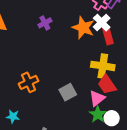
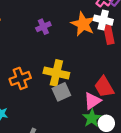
purple cross: (45, 23) -> (43, 27), moved
white cross: (102, 23) -> (103, 20), turned -36
yellow cross: (103, 66) -> (56, 73), moved

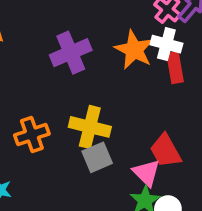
purple cross: (43, 27) -> (71, 53), size x1.6
pink triangle: (92, 101) -> (146, 173), turned -42

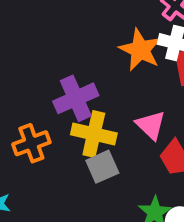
purple cross: (71, 53) -> (76, 98), moved
pink triangle: (146, 173) -> (151, 125), moved

